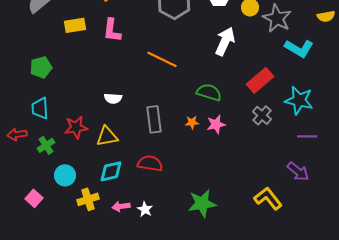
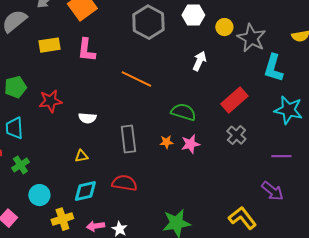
white arrow: (225, 41) -> (199, 61), size x0.7
cyan L-shape: (299, 48) -> (273, 68), turned 76
cyan star: (299, 100) -> (288, 110), moved
red star: (76, 127) -> (50, 101), moved
yellow triangle: (107, 136) -> (81, 156), size x0.6

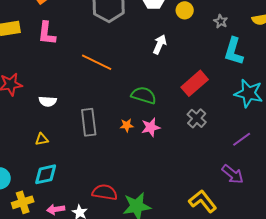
gray star: (251, 38) -> (221, 21), moved, size x0.5
purple line: (281, 156) -> (242, 139), turned -36
red semicircle: (124, 183) -> (105, 192), moved

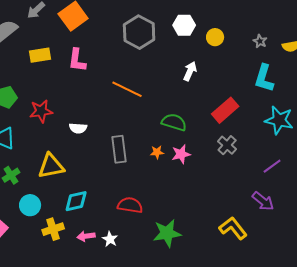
gray star: (221, 21) -> (260, 41), moved
yellow triangle: (42, 139) -> (51, 166), moved, size x2.0
red semicircle: (105, 192) -> (130, 205), moved

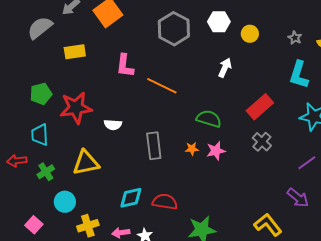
pink L-shape: (77, 60) -> (125, 66), moved
red star: (41, 111) -> (76, 108), size x1.4
cyan diamond: (76, 201) -> (131, 198), moved

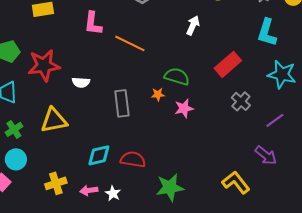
gray cross: (262, 142) -> (241, 101), moved
orange star: (192, 149) -> (158, 94), moved
cyan circle: (65, 202) -> (16, 159), moved

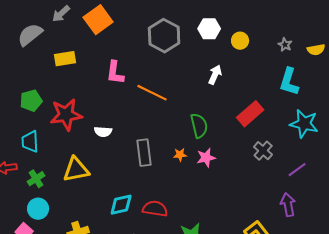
green semicircle: (177, 76) -> (199, 126), turned 60
orange star: (158, 94) -> (180, 155), moved
purple arrow: (266, 155) -> (288, 205), turned -140

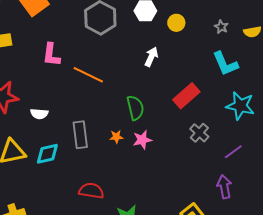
cyan L-shape: (289, 82) -> (225, 64), turned -40
cyan diamond: (121, 205) -> (47, 154), moved

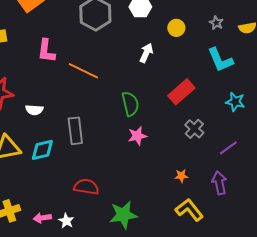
yellow circle: (176, 23) -> (176, 28), moved
cyan star: (240, 106) -> (235, 102), size x0.7
orange star: (116, 137) -> (181, 176), moved

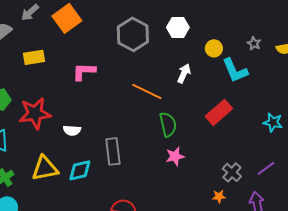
pink L-shape: (46, 51) -> (84, 71), turned 85
cyan L-shape: (220, 60) -> (235, 70), moved
orange line: (83, 71) -> (147, 91), moved
gray cross: (194, 129) -> (232, 172), moved

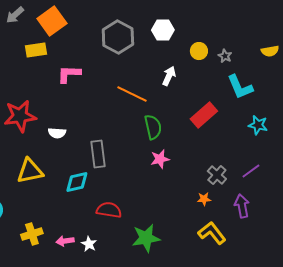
gray star: (254, 43) -> (225, 56), moved
yellow rectangle: (34, 57) -> (36, 50), moved
cyan L-shape: (235, 70) -> (240, 87), moved
cyan diamond: (80, 170) -> (77, 182), moved

